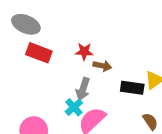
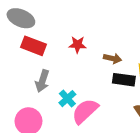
brown arrow: (102, 66) -> (113, 58), moved
gray arrow: (83, 89) -> (42, 81), moved

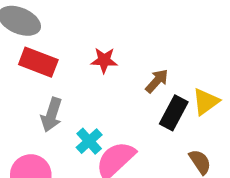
brown arrow: (113, 58) -> (157, 81), turned -60
black rectangle: (124, 80) -> (174, 113), turned -70

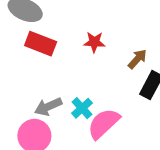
gray arrow: (51, 115) -> (48, 107), moved, turned 48

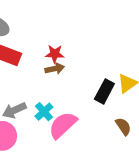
brown arrow: (137, 59) -> (55, 69), moved, turned 36

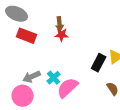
brown arrow: (55, 69) -> (60, 24), moved, turned 96

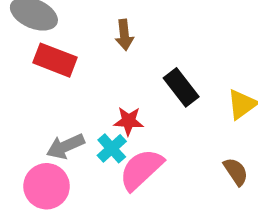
red star: (62, 35) -> (129, 121), moved
black rectangle: (99, 63) -> (181, 87), moved, turned -66

